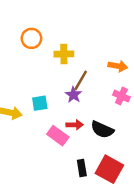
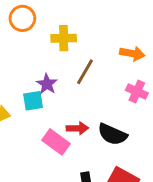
purple star: (73, 95) -> (47, 84), moved

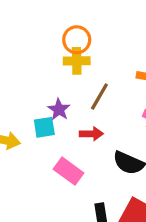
orange circle: (22, 18) -> (77, 40), moved
red arrow: (77, 128) -> (91, 134), moved

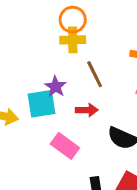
brown line: (99, 96) -> (95, 74), turned -56
cyan square: (44, 127) -> (42, 104), size x1.4

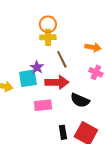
red arrow: (87, 110) -> (57, 82), size x1.6
pink rectangle: (65, 146) -> (43, 105), turned -42

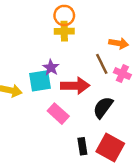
brown line: (62, 59) -> (102, 64), moved
black semicircle: (80, 100) -> (103, 107), turned 102
pink rectangle: (43, 105) -> (58, 114), turned 48

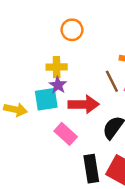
yellow cross: (64, 31) -> (57, 67), moved
black rectangle: (82, 146) -> (91, 169), size x1.5

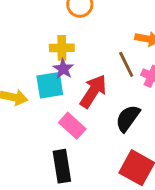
red arrow: (84, 104) -> (93, 91), turned -56
black rectangle: (91, 169) -> (62, 166), moved

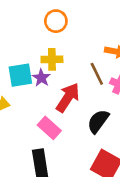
yellow cross: (62, 48) -> (52, 59), moved
cyan square: (50, 85) -> (20, 75), moved

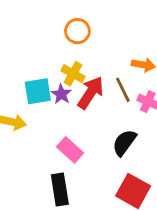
yellow cross: (52, 59) -> (73, 74), turned 30
red arrow: (68, 98) -> (91, 93), moved

